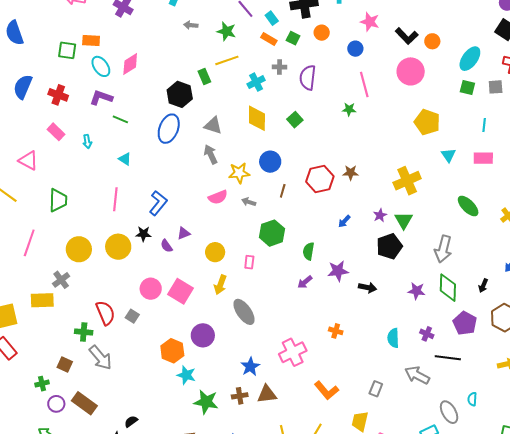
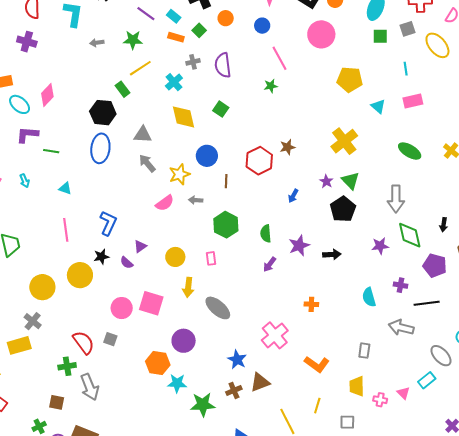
green square: (293, 38) -> (199, 30), turned 32
gray arrow: (100, 358) -> (90, 387), turned 32

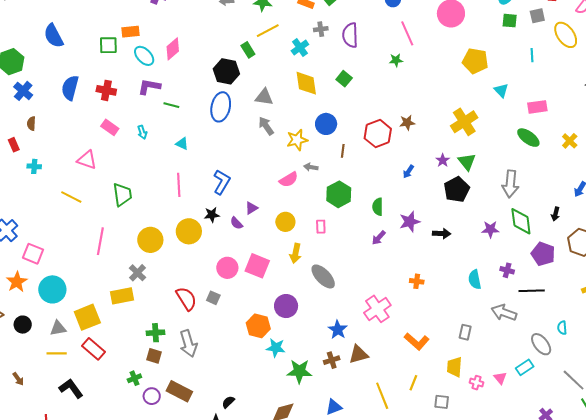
pink rectangle: (413, 101) -> (537, 107), moved
pink semicircle: (165, 203) -> (289, 180), moved
green cross: (67, 366) -> (156, 333), moved

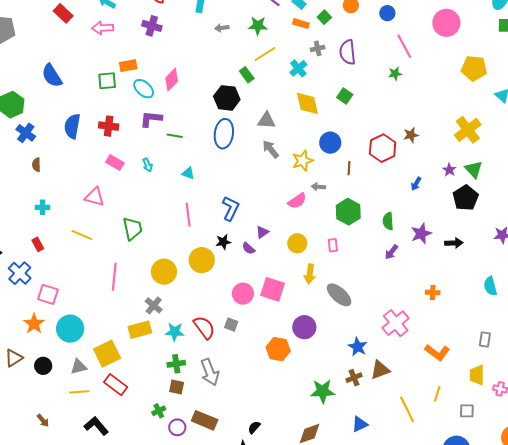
red rectangle: (14, 145) -> (38, 244), moved
cyan star: (276, 348) -> (175, 332), moved

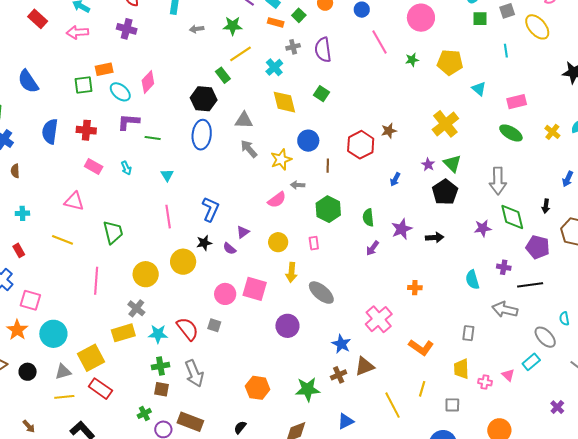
green star: (395, 74) -> (412, 60), moved
cyan triangle: (188, 173) -> (167, 175), turned 40
orange hexagon: (278, 349) -> (258, 388), moved

